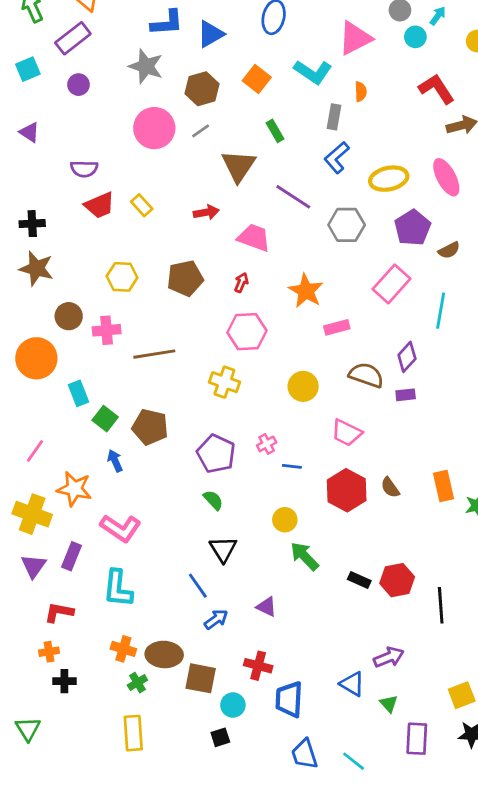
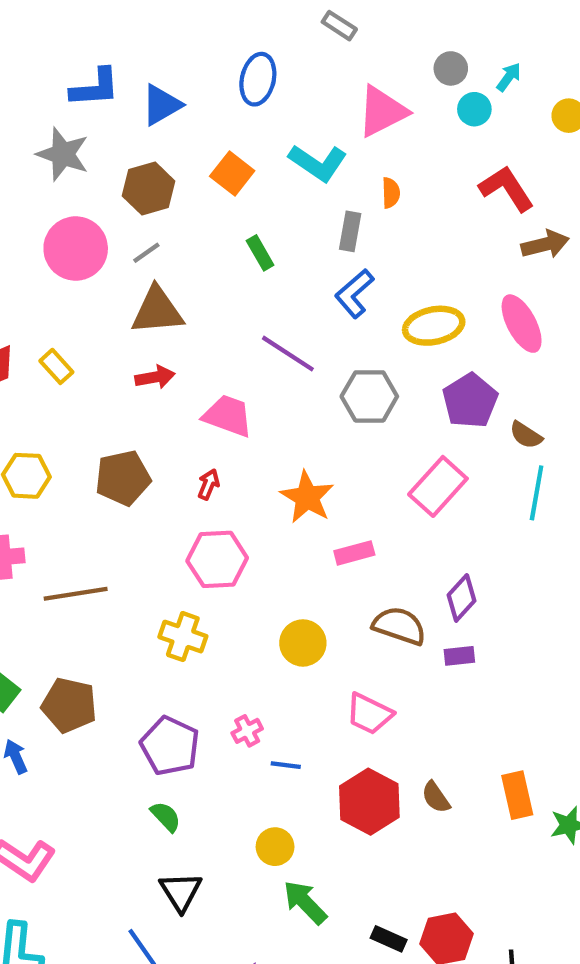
brown triangle: (239, 166) -> (157, 311), moved, turned 51
brown semicircle: (449, 250) -> (526, 435), turned 60
cyan line: (441, 311) -> (537, 493), moved

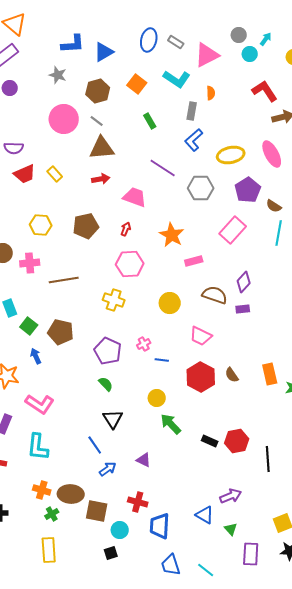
gray rectangle: (339, 26) -> (176, 42), moved
gray star: (63, 154) -> (58, 75), size x0.7
gray line: (146, 253) -> (97, 121), turned 72

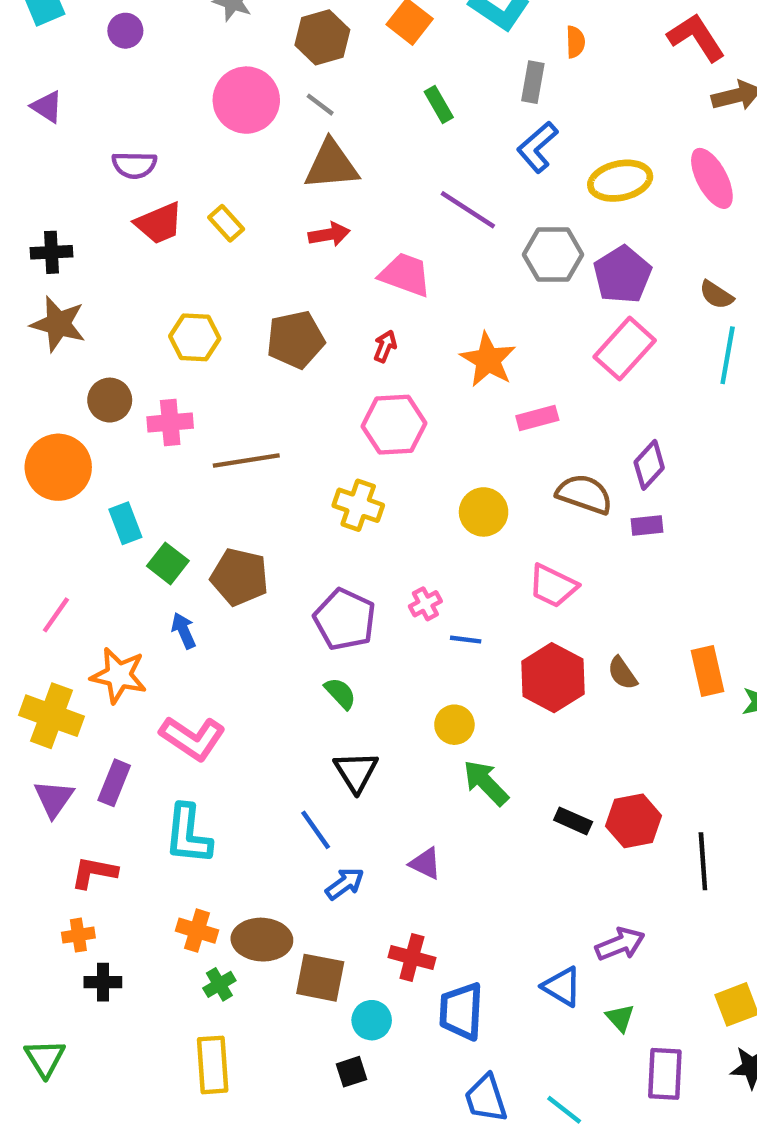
purple pentagon: (248, 190) -> (622, 275), moved

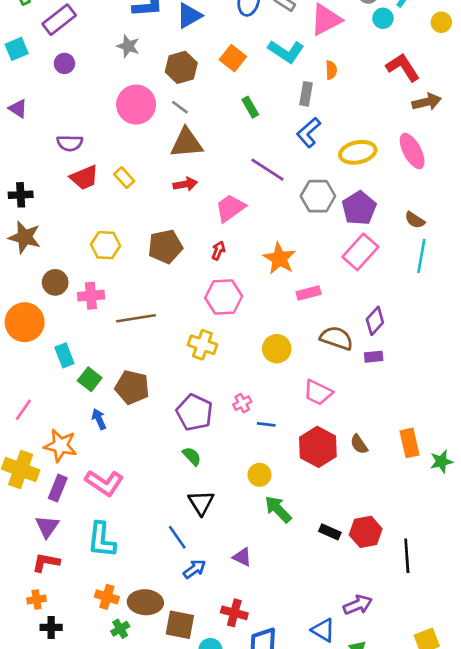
pink trapezoid: (405, 275) -> (230, 208), turned -56
purple rectangle: (114, 783) -> (58, 488), moved
purple triangle: (54, 799) -> (47, 527), moved

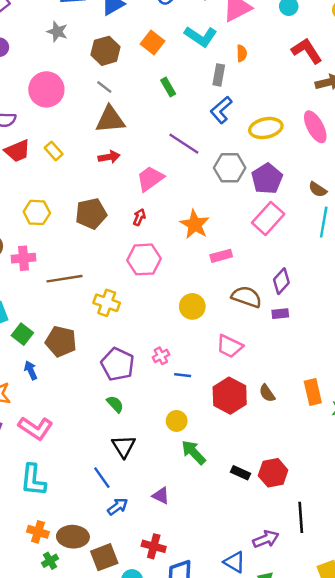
pink circle: (136, 105) -> (46, 89), moved
yellow cross: (202, 345) -> (107, 303), moved
black line: (407, 556) -> (301, 517), moved
brown square: (180, 625) -> (104, 557), turned -32

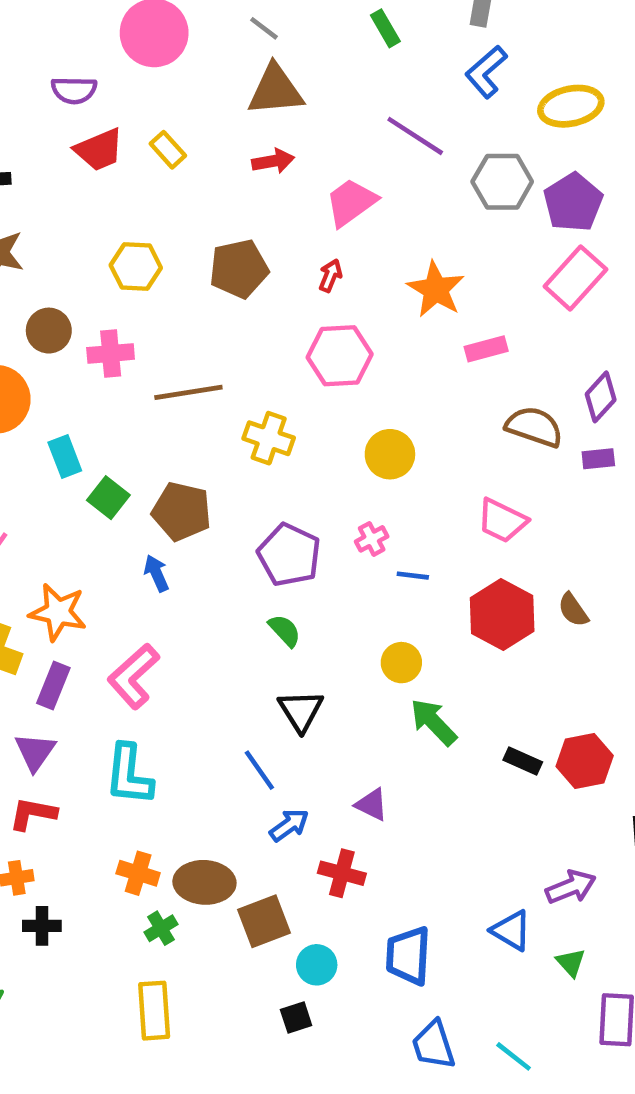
yellow circle: (192, 306) -> (390, 454), moved
blue arrow: (31, 370) -> (156, 573), moved
pink L-shape: (36, 428) -> (133, 676), turned 104
red cross: (154, 546) -> (342, 873), moved

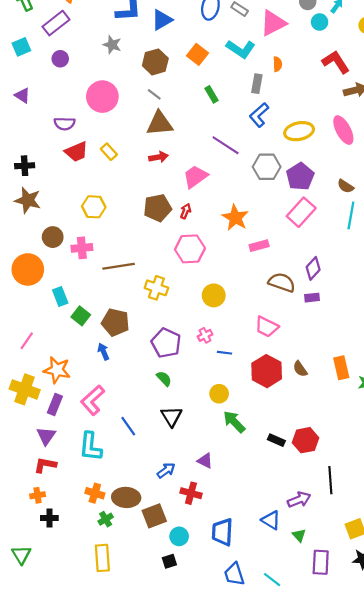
brown pentagon: (239, 269) -> (157, 208), moved
blue line: (259, 770) -> (128, 426), moved

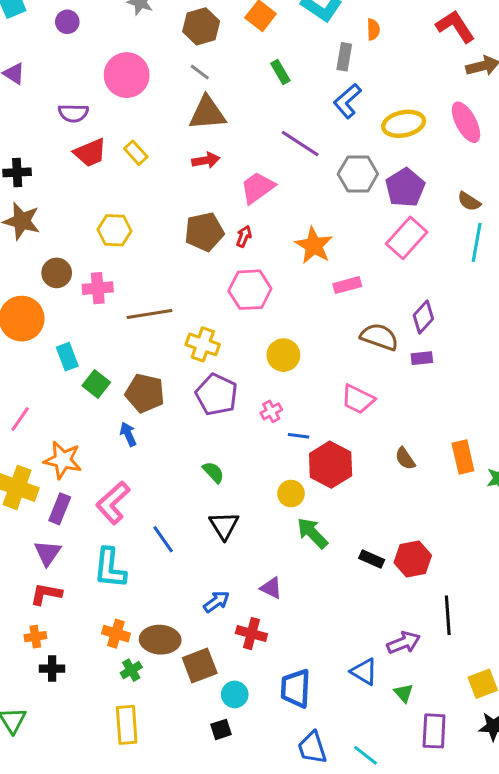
purple pentagon: (166, 343) -> (216, 395), moved
red hexagon: (267, 371) -> (331, 465), moved

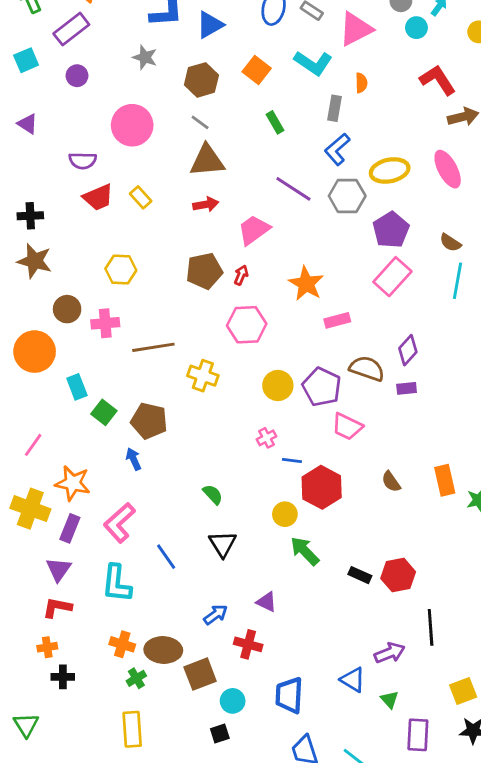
gray hexagon: (358, 174) -> (347, 196), moved
purple pentagon: (216, 395) -> (322, 387), moved

